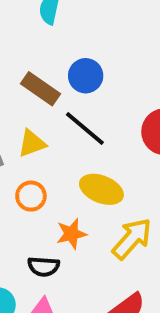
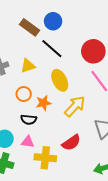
yellow triangle: (32, 143) -> (28, 66), moved
yellow ellipse: (101, 189) -> (60, 80), turned 40
orange circle: (31, 196) -> (24, 94), moved

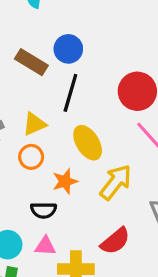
black line: (52, 49) -> (70, 93), turned 70
orange circle: (24, 94) -> (31, 157), moved

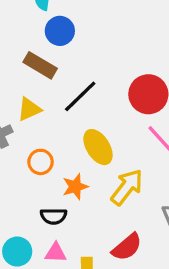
blue circle: (68, 49) -> (60, 31), moved
black line: (70, 93) -> (80, 96), turned 30
yellow triangle: (34, 124) -> (29, 109), moved

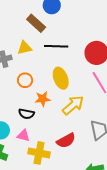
black line: (80, 96) -> (56, 46), turned 35

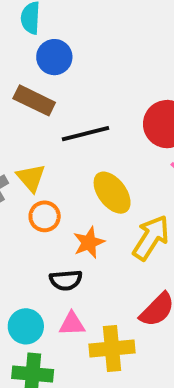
yellow triangle: (25, 48) -> (31, 178), moved, turned -42

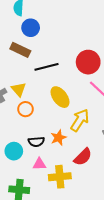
orange star: (89, 242) -> (58, 138), moved
cyan circle: (26, 326) -> (14, 151), moved

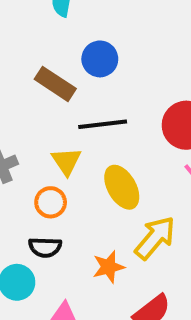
blue circle: (31, 28) -> (100, 59), moved
yellow triangle: (19, 89) -> (66, 161), moved
black semicircle: (36, 142) -> (45, 247), moved

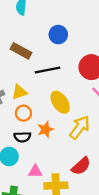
blue circle: (100, 59) -> (58, 35), moved
yellow triangle: (66, 161) -> (19, 92), moved, turned 49
orange star: (108, 267) -> (45, 129), moved

